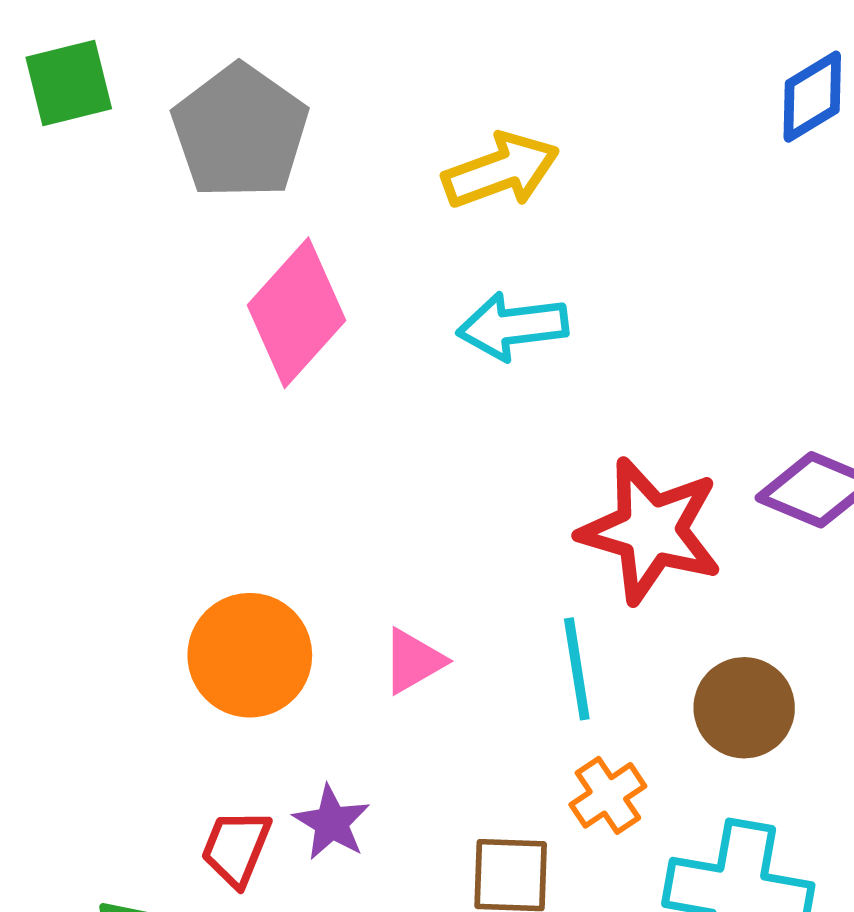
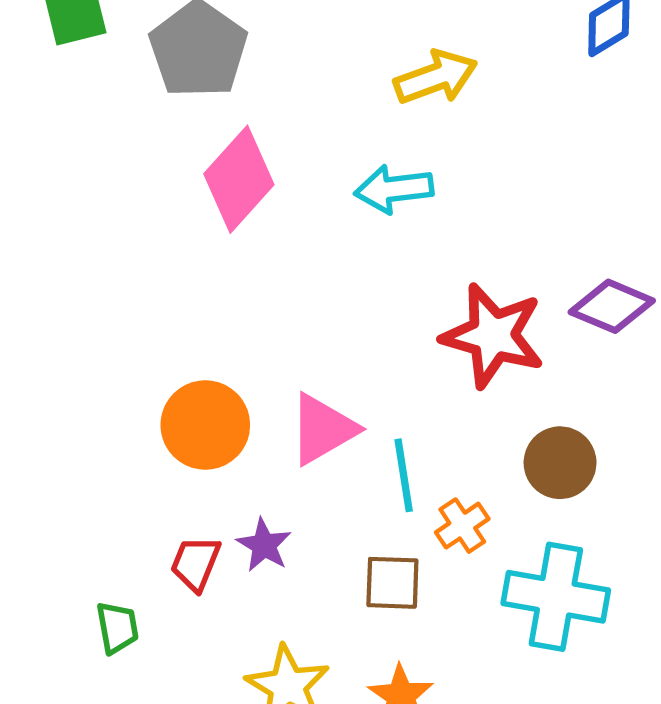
yellow arrow: (501, 171) -> (436, 77), moved
pink triangle: (413, 661) -> (323, 429), size x1.5
cyan line: (577, 669) -> (404, 475), moved

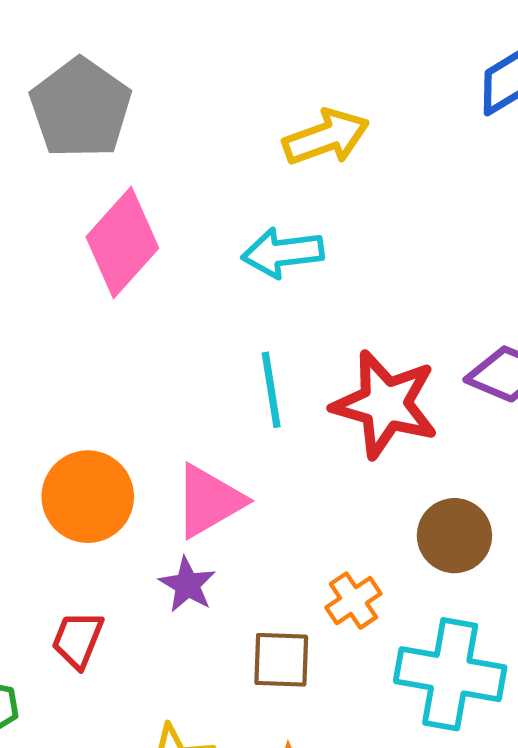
cyan line: (404, 475) -> (271, 390), moved
purple star: (264, 545) -> (187, 585), moved

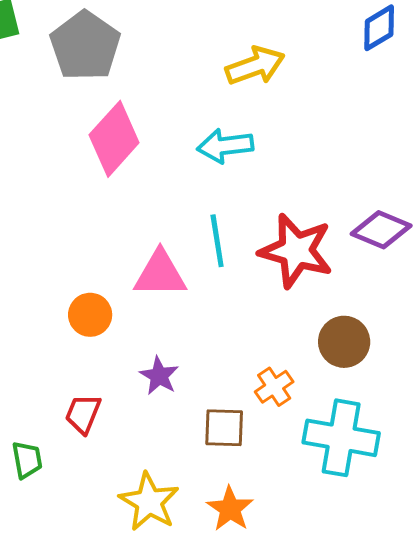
orange circle: (88, 497) -> (90, 315), size x0.7
pink triangle: (209, 501) -> (160, 274), moved, turned 30

